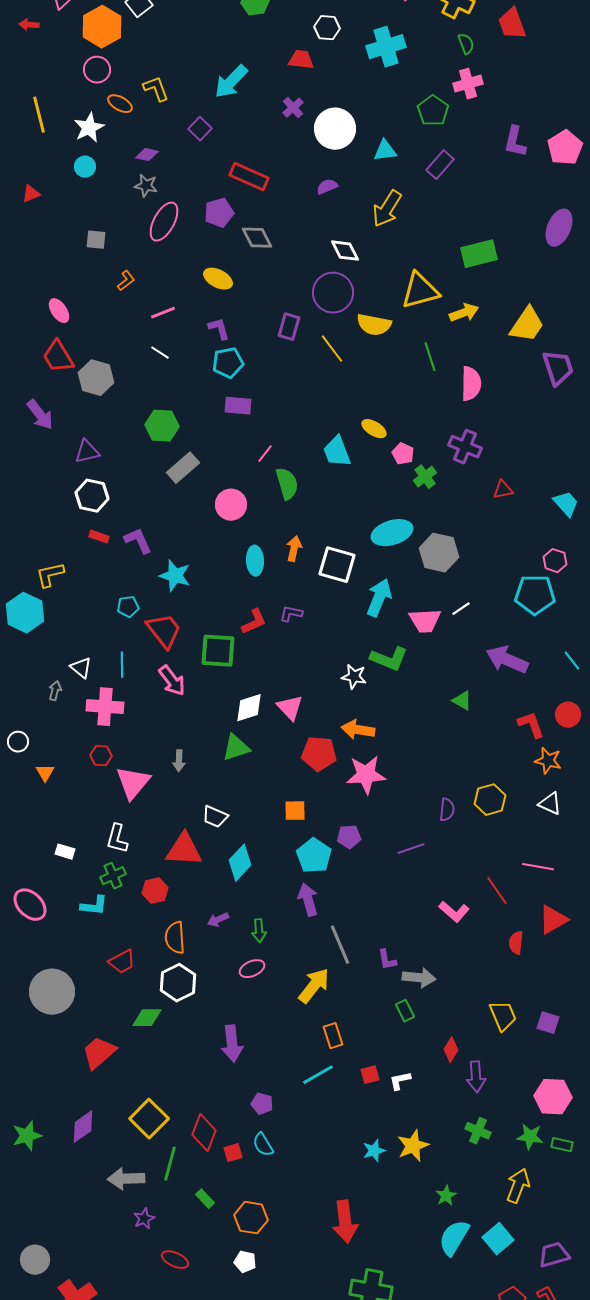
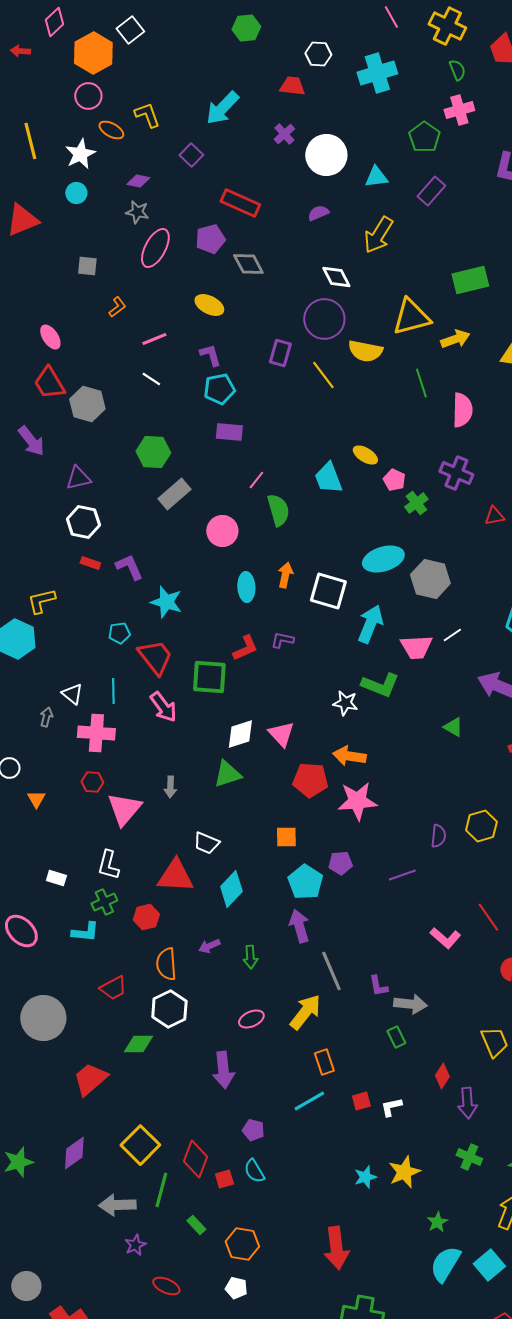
red triangle: (31, 194) -> (22, 220), size x1.8
pink ellipse: (252, 969) -> (251, 1019), moved

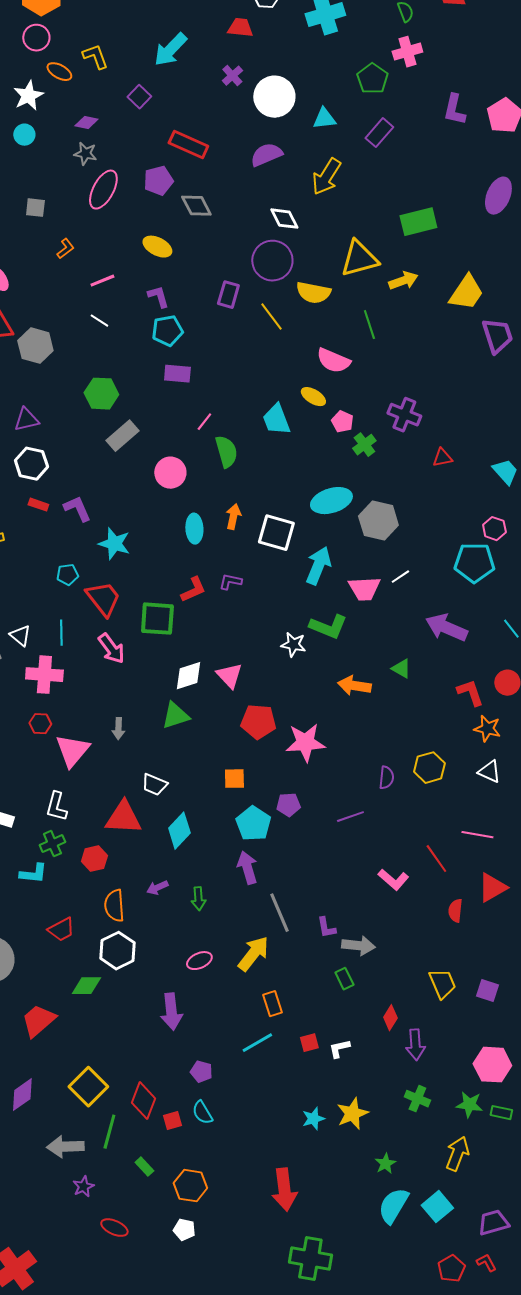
purple semicircle: (318, 213) -> (266, 155), size x1.5
pink semicircle: (462, 410) -> (333, 361), moved, turned 112
orange arrow: (349, 756) -> (354, 686), moved

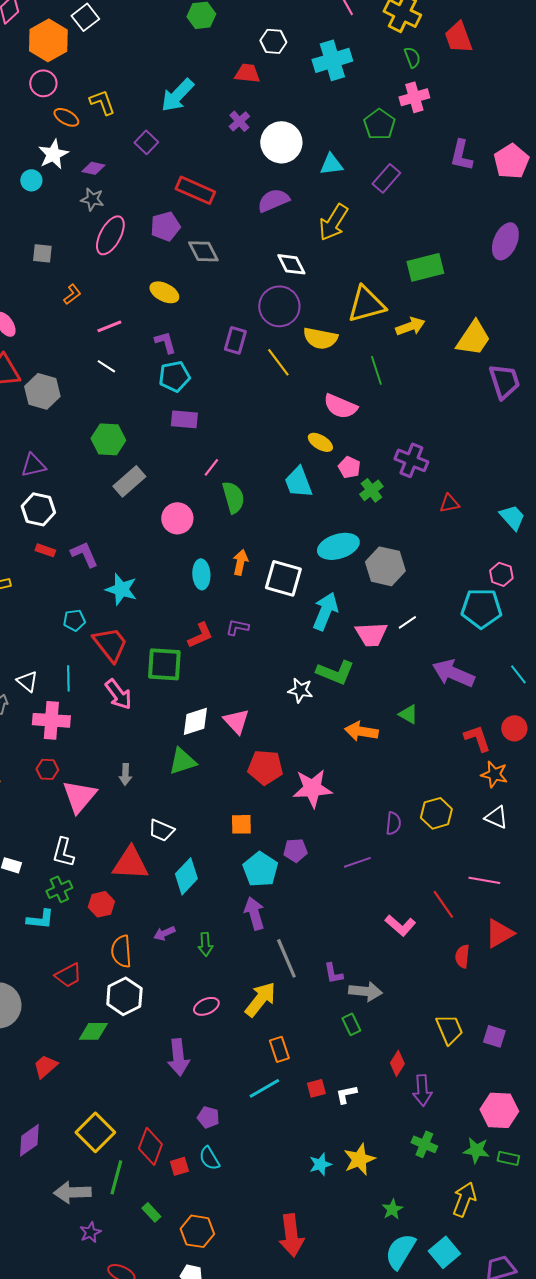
white star: (28, 96) -> (53, 154), moved
cyan trapezoid: (276, 420) -> (298, 482), moved
red trapezoid: (38, 1021) -> (45, 1066), size x0.7

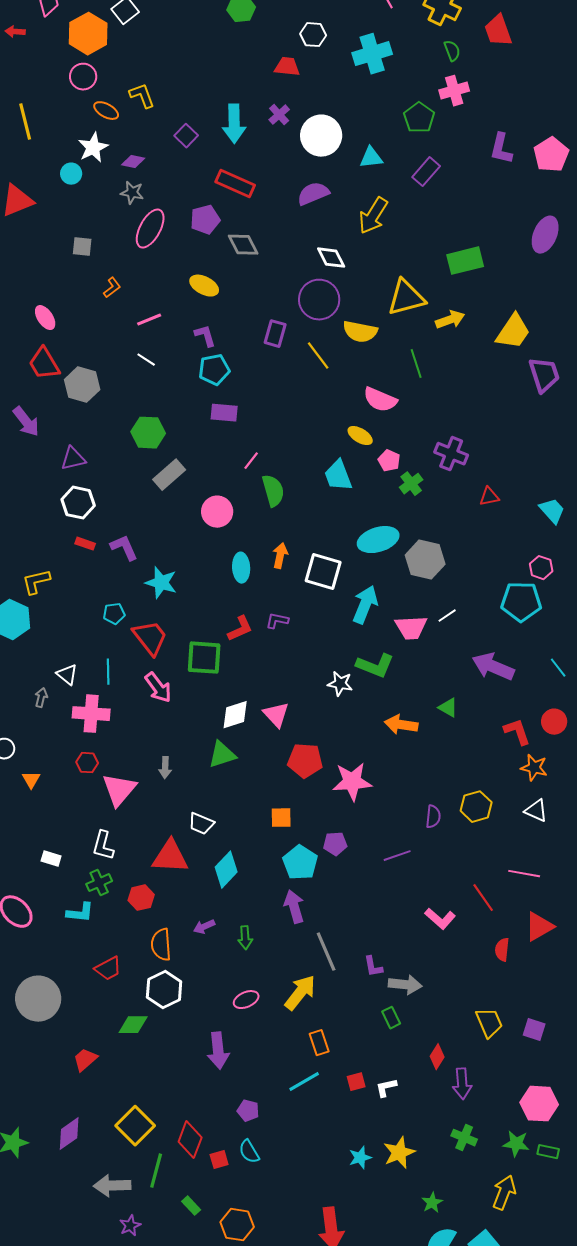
cyan arrow: (177, 95) -> (234, 124), moved, turned -45

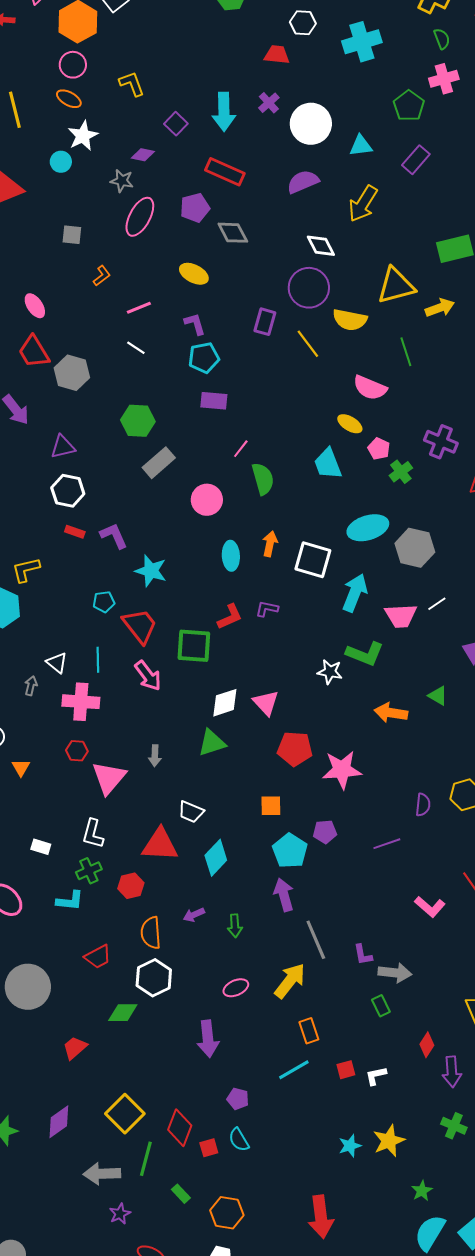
orange ellipse: (106, 111) -> (69, 99), moved
purple diamond: (133, 162) -> (143, 155), moved

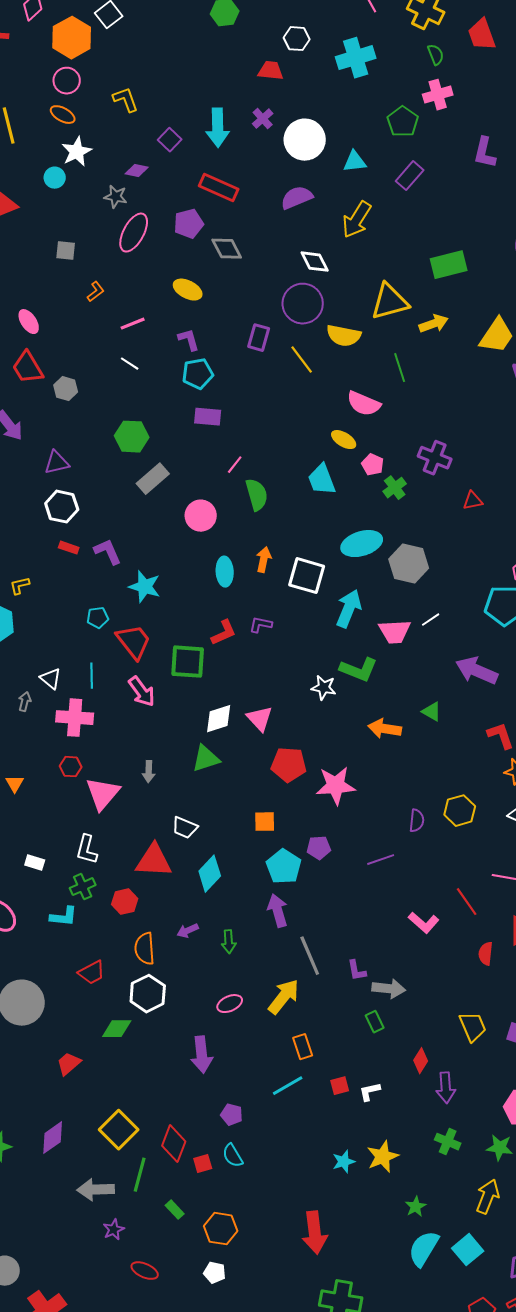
gray hexagon: (72, 373) -> (66, 389), size x0.7
yellow L-shape: (26, 570) -> (20, 586), size x0.7

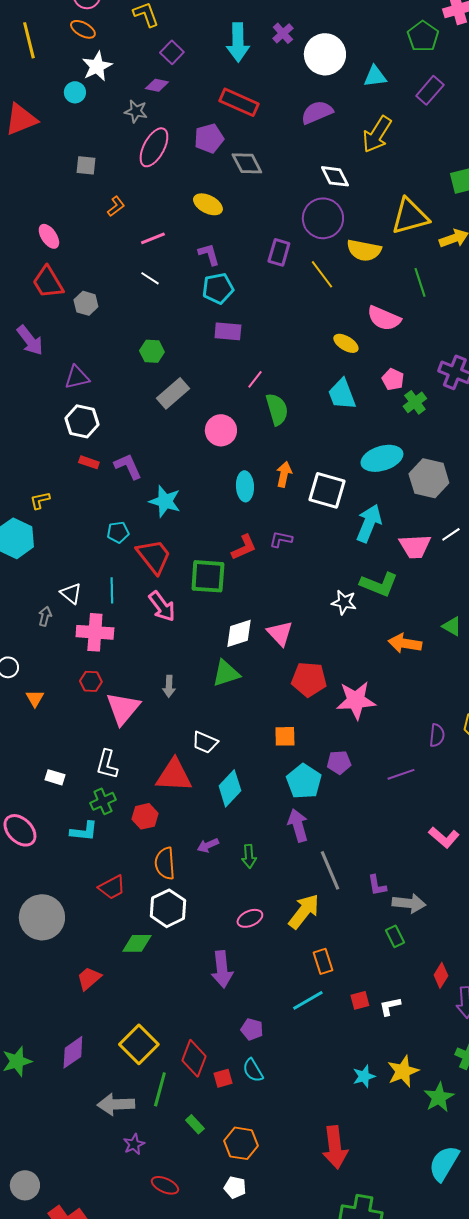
purple square: (170, 140) -> (172, 52), moved
green hexagon: (132, 437) -> (152, 351), size x0.7
yellow ellipse: (344, 440) -> (346, 343), moved
green star: (416, 1207) -> (439, 1097), moved, size x1.4

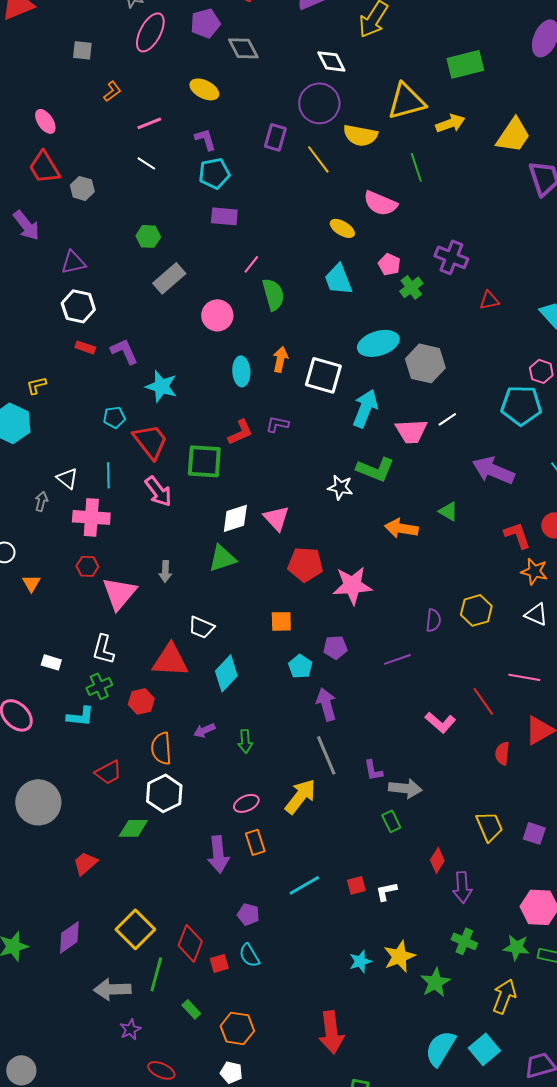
cyan pentagon: (304, 781) -> (300, 666), size x0.7
purple arrow: (298, 825) -> (326, 704), moved
orange rectangle: (323, 961) -> (255, 842), moved

